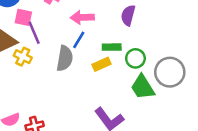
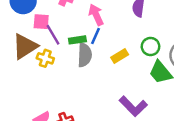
pink arrow: (82, 17) -> (96, 15), turned 75
green rectangle: (112, 47) -> (77, 40), moved

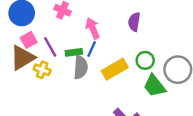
pink square: (41, 22) -> (29, 40), moved, turned -35
yellow rectangle: (120, 56) -> (115, 69), size x1.5

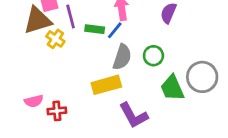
green circle: (145, 60) -> (153, 56), moved
gray semicircle: (81, 67) -> (122, 57), moved
yellow rectangle: (115, 69) -> (106, 85), moved

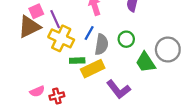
green rectangle: (95, 29) -> (77, 61), moved
blue line: (115, 30) -> (89, 33), moved
yellow cross: (55, 39) -> (61, 38), moved, size x1.6

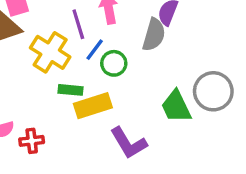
purple line: (55, 19) -> (78, 24), moved
green circle: (126, 39) -> (114, 63), moved
gray semicircle: (102, 44) -> (154, 35), moved

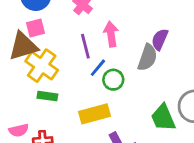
yellow cross: (50, 52) -> (42, 66), moved
green rectangle: (70, 90) -> (47, 96), moved

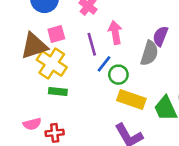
pink square: (36, 28) -> (56, 34), moved
yellow rectangle: (94, 114) -> (131, 99), moved, turned 36

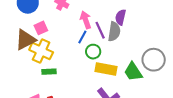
purple line: (92, 44) -> (100, 30), moved
blue line: (104, 64) -> (82, 37), moved

